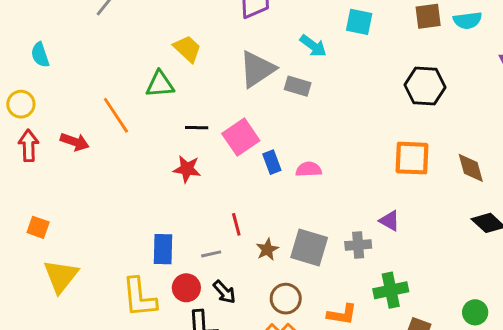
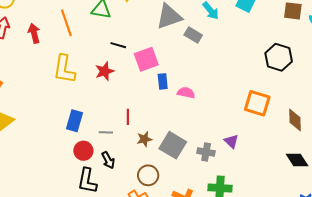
red arrow: (75, 142) -> (34, 33), turned -138
red star: (187, 169) -> (105, 71), turned 30
yellow L-shape: (139, 297) -> (64, 69), moved

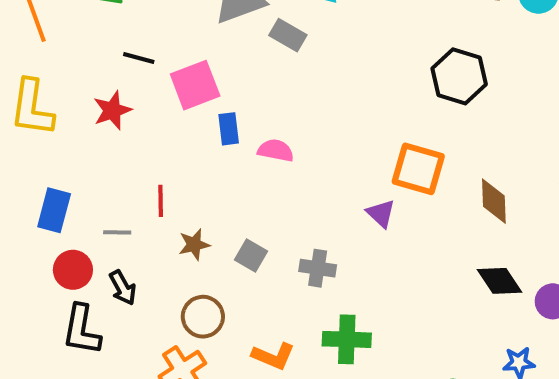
purple triangle: (231, 141) -> (381, 214), moved
gray square: (173, 145) -> (251, 256), size x0.6

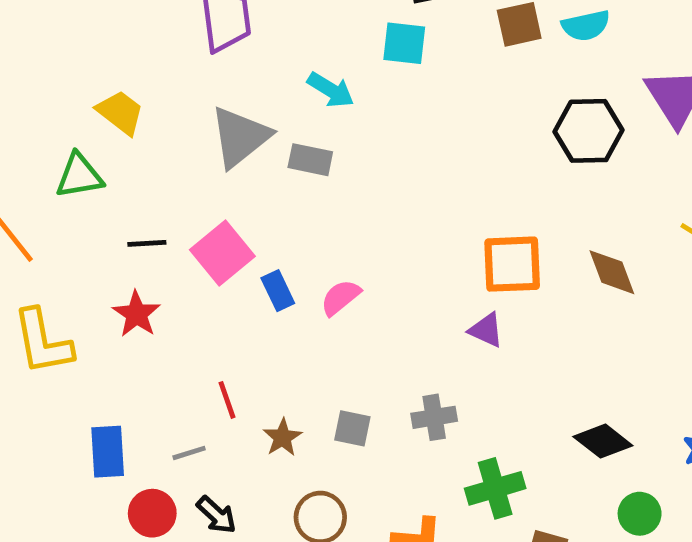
black hexagon: (459, 76) -> (589, 131), moved
pink semicircle: (276, 150) -> (340, 297), turned -32
black diamond: (499, 281) -> (603, 441), moved

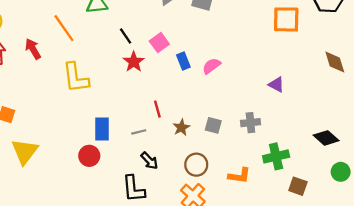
black line: (147, 243) -> (126, 36), turned 56
pink square: (222, 253) -> (159, 43), size x0.7
orange square: (512, 264) -> (286, 19), moved
red star: (136, 314) -> (134, 62), moved
red circle: (152, 513) -> (89, 156), moved

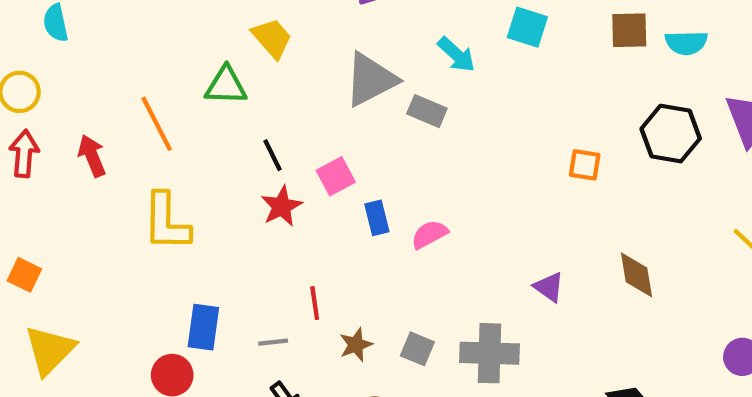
orange square: (286, 19) -> (585, 165), size x0.6
brown diamond: (335, 62) -> (636, 275), moved
gray cross: (250, 123) -> (490, 353), size x1.5

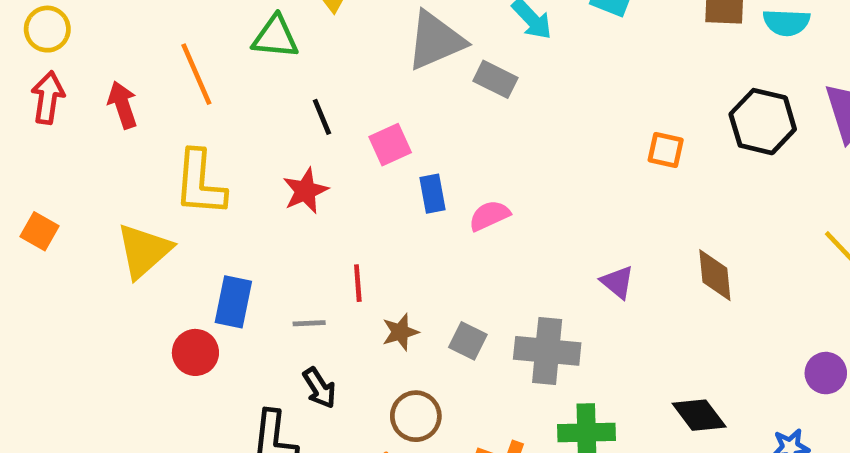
red star: (282, 206) -> (305, 191), moved
yellow triangle: (50, 350) -> (144, 251), moved

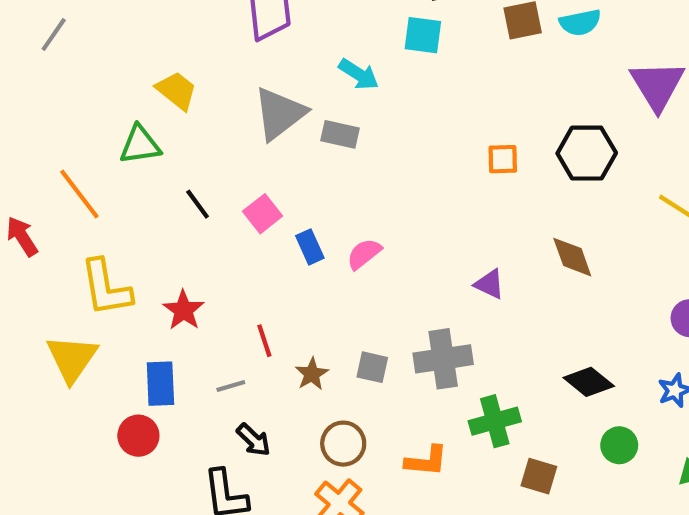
black hexagon: (763, 122) -> (587, 153), moved
red star: (305, 191) -> (184, 310), moved

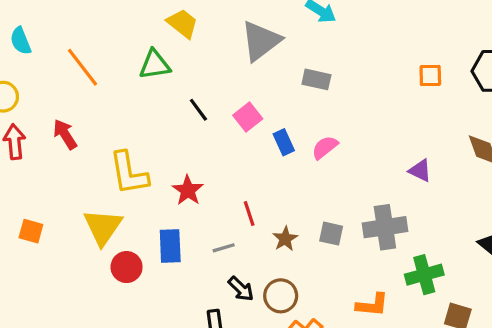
gray rectangle: (340, 134) -> (316, 79), moved
orange line: (79, 194) -> (83, 67), moved
red circle: (138, 436) -> (127, 267), moved
brown circle: (343, 444) -> (281, 296), moved

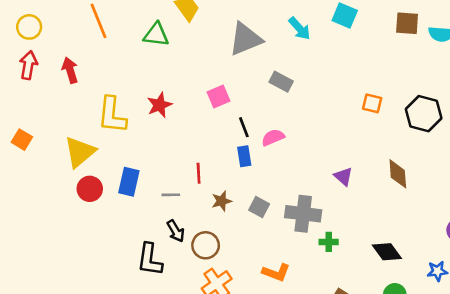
black line: (198, 110) -> (244, 127), moved
blue rectangle: (284, 142) -> (244, 156), moved
red star: (188, 190) -> (159, 105), moved
green cross: (424, 275) -> (329, 242), moved, size x0.6

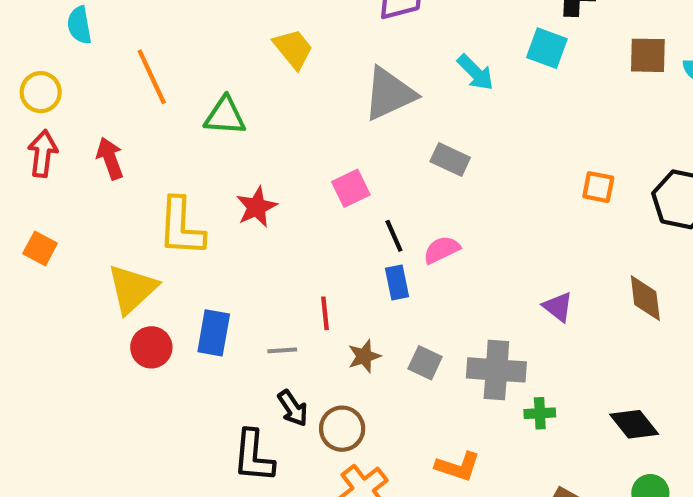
green triangle: (156, 35) -> (225, 116), moved
orange square: (22, 140) -> (40, 248), moved

